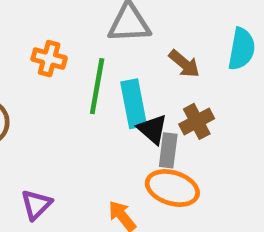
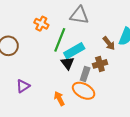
brown arrow: (184, 64) -> (109, 43), moved
cyan rectangle: (134, 104) -> (74, 51), turned 60
black triangle: (153, 129) -> (68, 63), moved

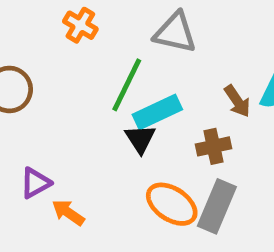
orange cross: (41, 24) -> (80, 25), moved
gray rectangle: (85, 74) -> (217, 206), moved, size x1.5
orange arrow: (59, 98) -> (68, 213), moved, turned -32

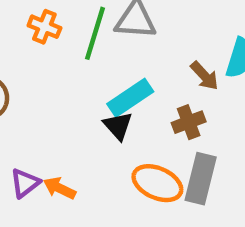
green line: (127, 85) -> (95, 33), moved
orange arrow: (68, 213) -> (59, 188), moved

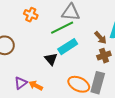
green line: (95, 33) -> (62, 28), moved, turned 45
brown cross: (189, 122) -> (104, 56), moved
black triangle: (118, 126) -> (51, 59), moved

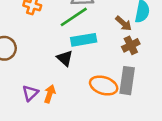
cyan rectangle: (68, 47) -> (84, 40), turned 30
orange arrow: (36, 85) -> (50, 94), turned 88

